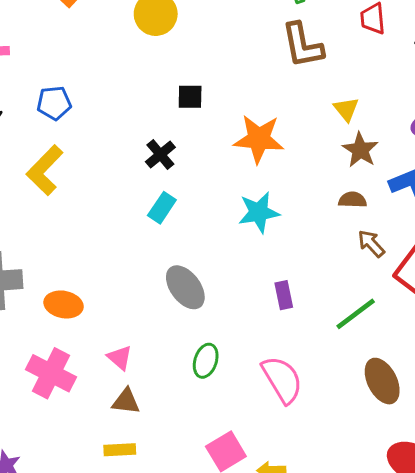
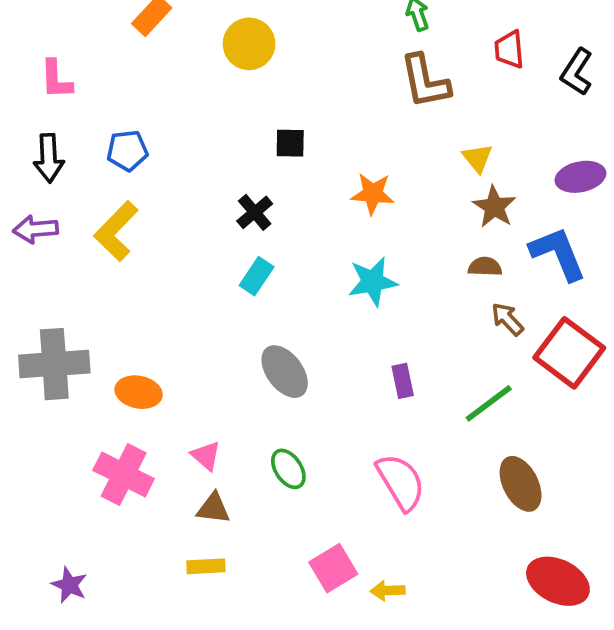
orange star: (259, 139) -> (373, 194), size x0.7
green ellipse: (206, 361) -> (288, 469), moved, turned -52

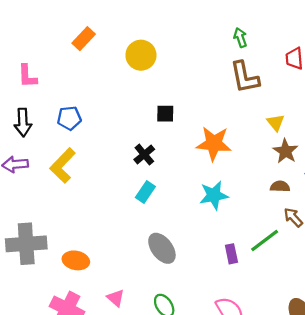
orange star: (373, 194) -> (214, 143), size x1.4
green line: (489, 403) -> (265, 241), moved

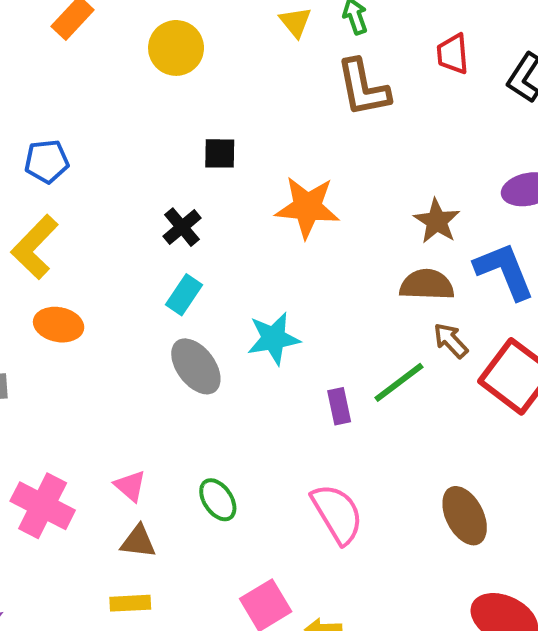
yellow triangle: (276, 122) -> (295, 22), moved
brown semicircle: (280, 186) -> (427, 285), size x1.5
cyan star: (214, 195) -> (274, 339), moved
gray ellipse: (162, 248) -> (196, 366), moved
orange ellipse: (76, 260) -> (59, 325), moved

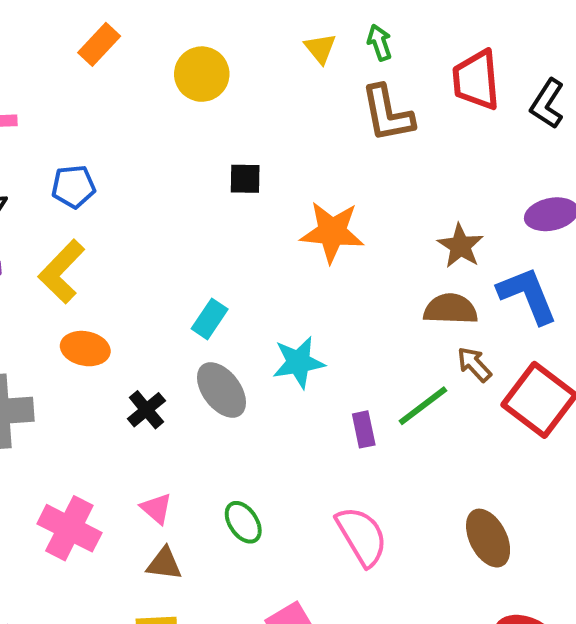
red trapezoid: (453, 54) -> (476, 80), size x1.5
black cross: (182, 227) -> (146, 410), moved

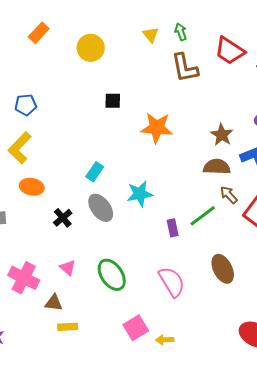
red trapezoid: (476, 80) -> (230, 51), turned -52
green ellipse: (243, 522) -> (112, 275), size x1.5
brown ellipse: (488, 538) -> (223, 269), moved
brown triangle: (164, 564) -> (54, 303), moved

